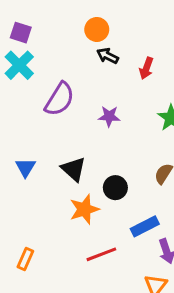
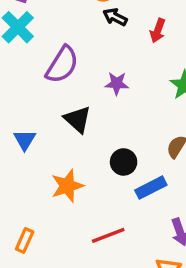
black triangle: (73, 169) -> (77, 119), moved
orange star: (84, 209) -> (67, 186), moved
blue rectangle: (145, 226) -> (151, 188), moved

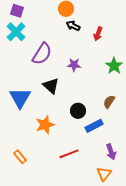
blue triangle: (25, 140) -> (20, 98), size x1.6
orange rectangle: (25, 240) -> (20, 157), turned -64

